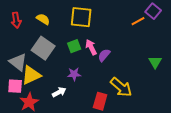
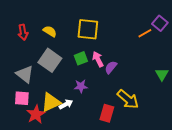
yellow triangle: (31, 75) -> (51, 102), moved

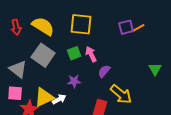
purple square: (160, 23) -> (126, 27), moved, turned 35
yellow semicircle: (50, 31) -> (43, 26), size x1.6
purple semicircle: (111, 67) -> (104, 71), moved

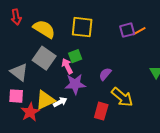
red arrow: (16, 27) -> (16, 17), moved
pink arrow: (91, 54) -> (67, 66), moved
purple star: (74, 81) -> (75, 84), size x1.5

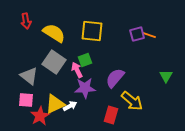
orange line: (139, 31) -> (149, 35), turned 48
purple semicircle: (105, 74) -> (115, 78), size x1.5

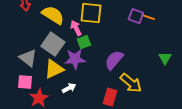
purple square: (137, 34) -> (136, 16), turned 35
pink arrow: (77, 70) -> (76, 28), moved
purple star: (85, 88) -> (75, 59), moved
yellow triangle: (55, 104) -> (54, 69), moved

